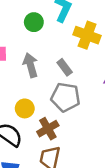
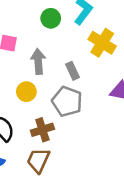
yellow circle: (25, 108) -> (26, 92), moved

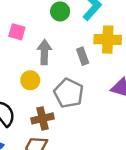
yellow cross: (102, 43) -> (108, 40), turned -35
gray rectangle: (72, 71) -> (83, 56), moved

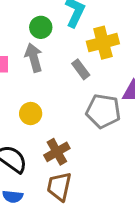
gray arrow: (44, 52) -> (34, 58), moved
gray pentagon: (69, 93) -> (103, 111), moved

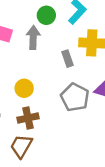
yellow circle: (31, 114) -> (24, 88), moved

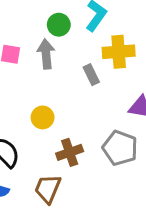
gray pentagon: (75, 97) -> (120, 148), moved
brown cross: (28, 118) -> (70, 152), moved

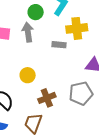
gray rectangle: (91, 75) -> (59, 45), turned -56
gray pentagon: (120, 148) -> (81, 93), turned -30

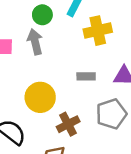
gray rectangle: (59, 45) -> (86, 76), moved
yellow circle: (28, 75) -> (40, 97), size x1.5

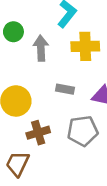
green circle: (42, 15) -> (13, 32), moved
gray arrow: (35, 42) -> (41, 48), moved

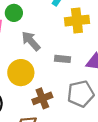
gray arrow: (41, 48) -> (31, 41), moved, turned -35

